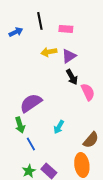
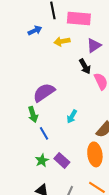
pink rectangle: (66, 29) -> (79, 18), size x1.6
blue arrow: (16, 32) -> (35, 30), moved
purple triangle: (69, 56) -> (94, 45), moved

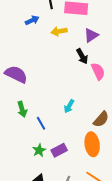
purple semicircle: (44, 92) -> (16, 74), moved, turned 60
green arrow: (33, 114) -> (22, 109), moved
purple rectangle: (62, 160) -> (59, 150), turned -70

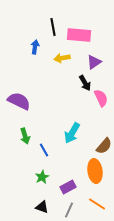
blue arrow: (32, 20) -> (35, 47), turned -56
cyan arrow: (69, 106) -> (72, 133), size x1.5
purple rectangle: (59, 150) -> (68, 187), moved

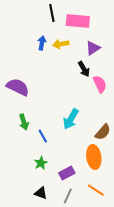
blue arrow: (35, 47) -> (42, 43), moved

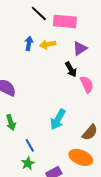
black line: (52, 13) -> (39, 13), turned -36
blue line: (43, 136) -> (30, 145), moved
orange ellipse: (94, 157) -> (81, 157), turned -60

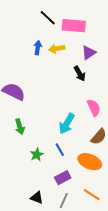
pink semicircle: (87, 84) -> (94, 108), moved
blue line: (30, 145) -> (60, 150), moved
green star: (28, 163) -> (37, 155), moved

